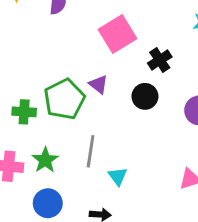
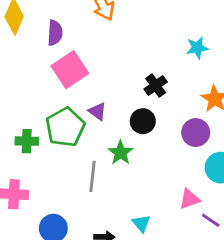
pink square: (117, 34) -> (70, 70), moved
green star: (45, 160) -> (120, 153), moved
cyan triangle: (118, 176) -> (141, 223), moved

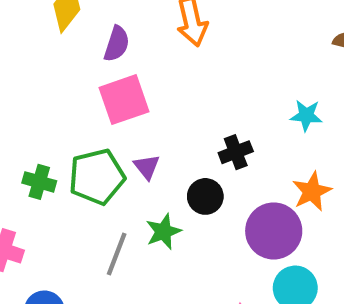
purple circle: (196, 133) -> (274, 231), size x1.4

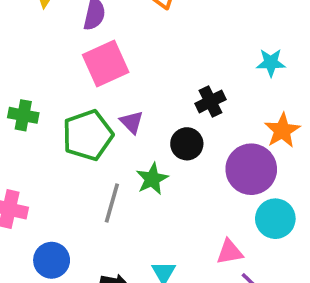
green cross: (39, 182) -> (23, 115), moved

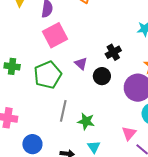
purple triangle: (132, 122) -> (81, 64), moved
green star: (152, 179) -> (86, 121), moved, turned -30
pink triangle: (230, 252) -> (129, 133), turned -35

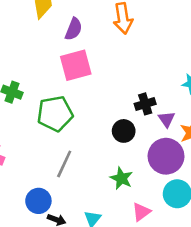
purple triangle: (81, 64) -> (167, 119), moved
green star: (86, 121) -> (121, 178), moved
blue circle: (32, 144) -> (38, 201), moved

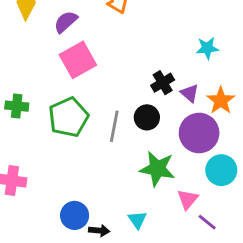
purple semicircle: (74, 29) -> (66, 22), turned -140
gray line: (64, 164) -> (114, 126), moved
green star: (121, 178) -> (157, 169), size x1.4

